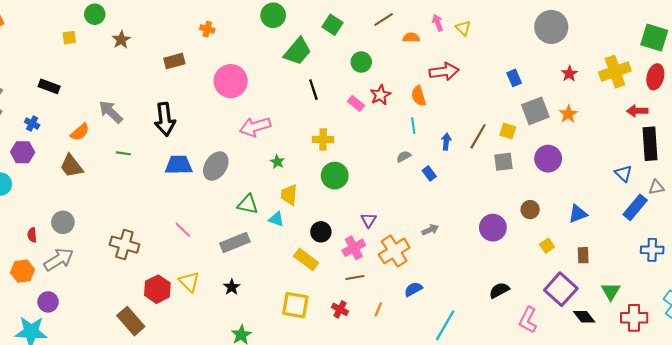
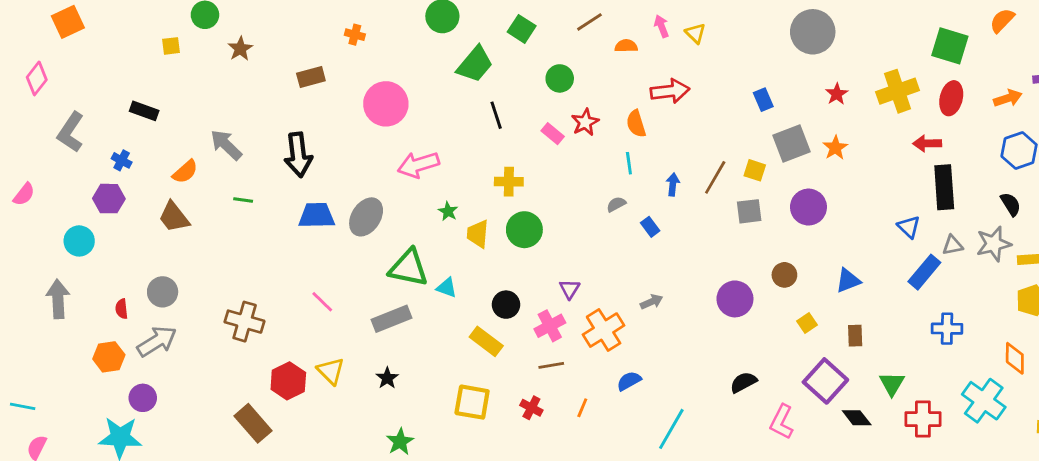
yellow trapezoid: (289, 195) -> (478, 234), moved
green triangle: (248, 204) -> (408, 268), size x1.4

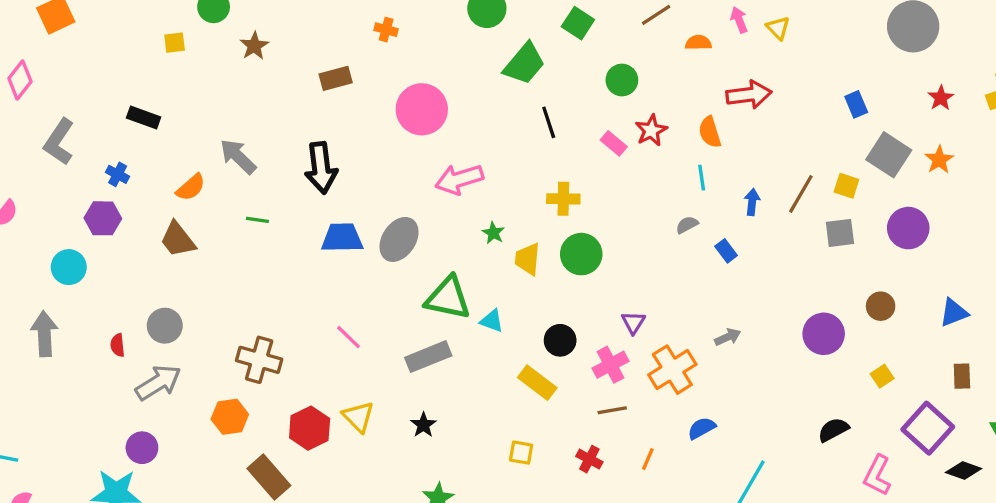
gray square: (792, 143) -> (889, 155), turned -36
yellow square: (807, 323) -> (882, 376), moved
orange hexagon: (109, 357) -> (230, 417), moved
yellow square: (472, 402) -> (521, 453), size x0.6
black diamond: (857, 418) -> (964, 470), turned -32

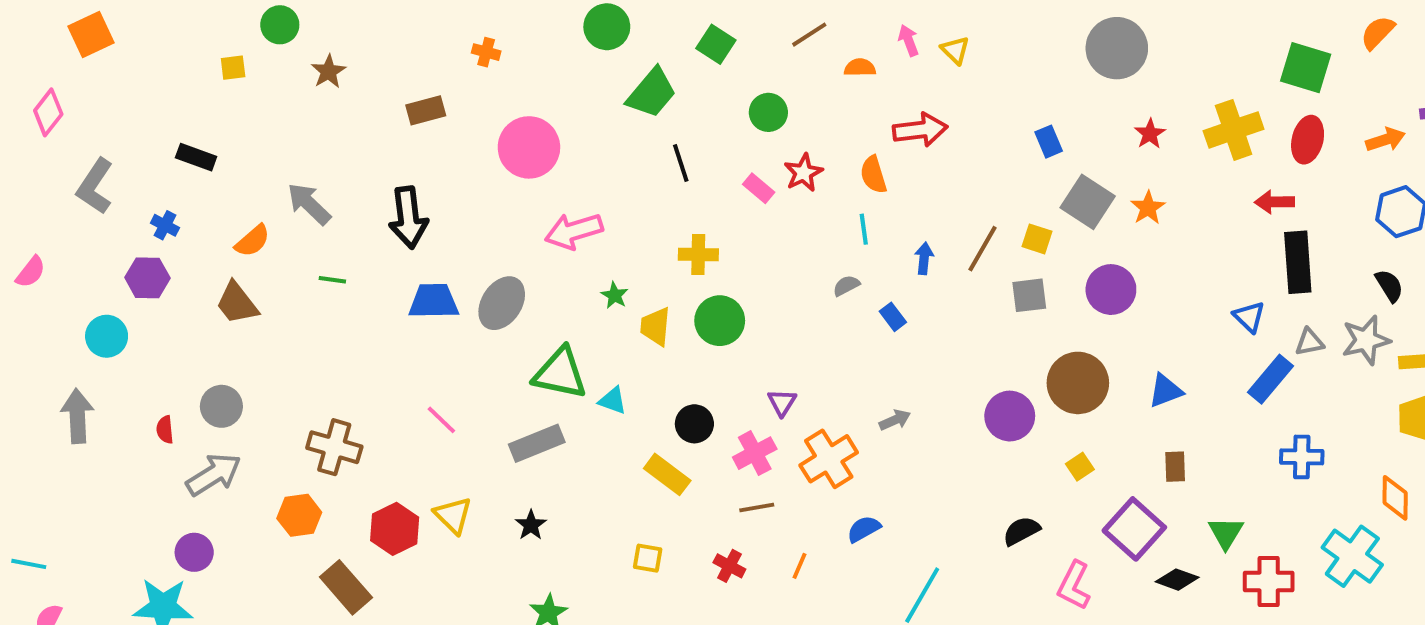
brown circle: (881, 306) -> (1078, 383), size x1.8

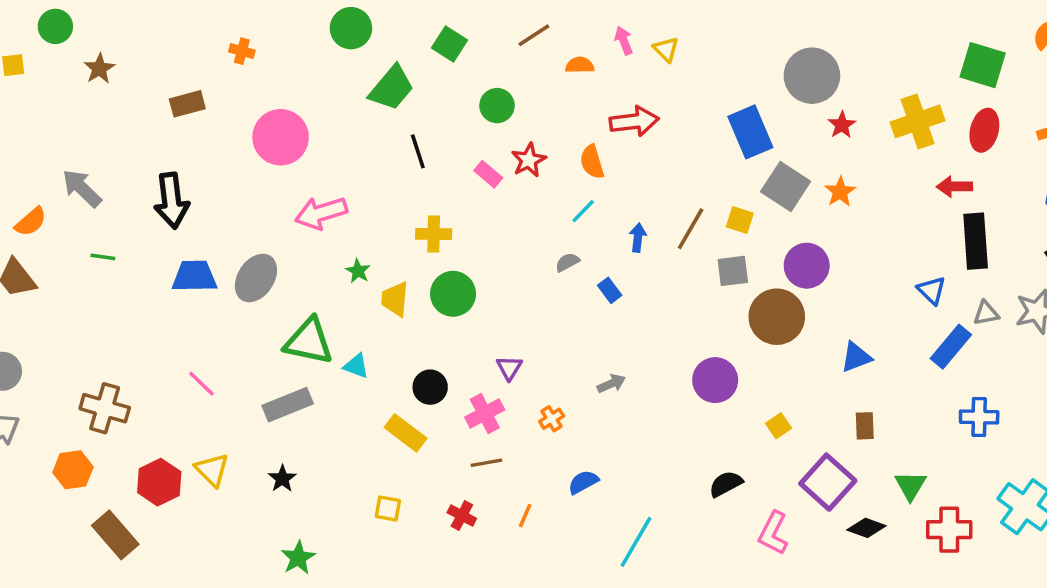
gray circle: (1117, 48) -> (812, 76), moved
blue rectangle: (1049, 142) -> (750, 132), size x1.8
cyan line: (864, 229) -> (583, 211), turned 52
brown circle: (1078, 383) -> (777, 317), moved
orange cross: (829, 459) -> (552, 419), size x0.5

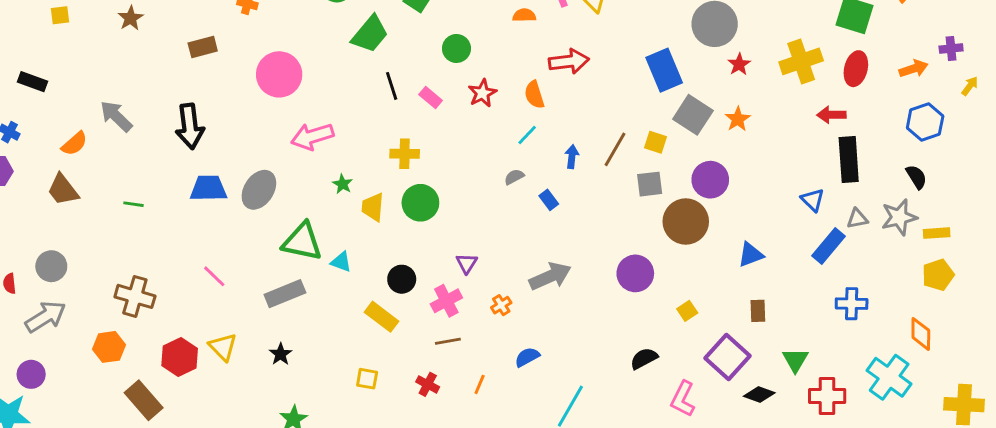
pink rectangle: (488, 174) -> (431, 97), moved
green line: (103, 257) -> (133, 204), moved
gray arrow: (611, 384) -> (550, 276), size x1.8

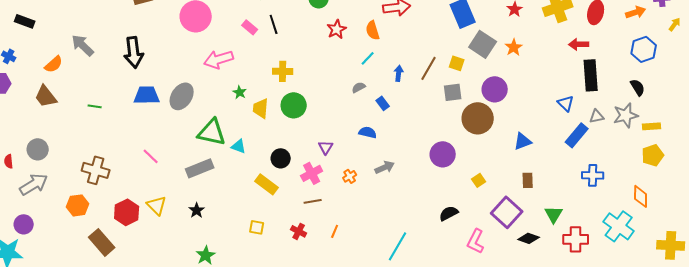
pink rectangle: (431, 97) -> (250, 27), moved
gray arrow: (550, 276) -> (385, 167), moved, size x0.7
blue semicircle: (527, 357) -> (368, 132), moved, turned 42

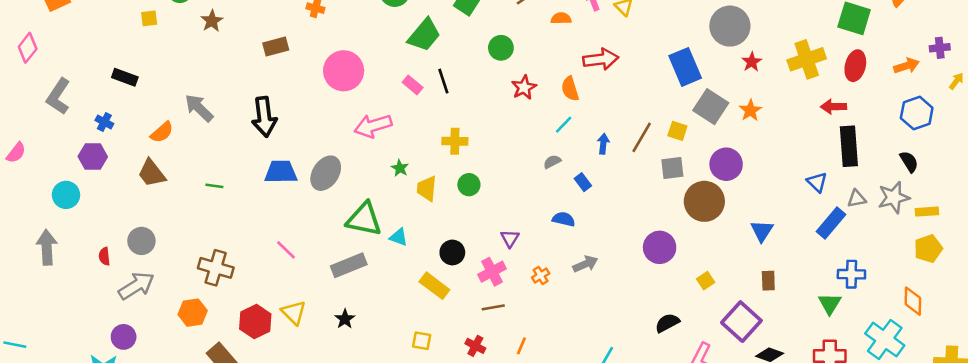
green circle: (294, 105) -> (469, 185), size x0.7
blue triangle: (523, 141) -> (762, 231), turned -36
green triangle: (554, 214) -> (830, 304), moved

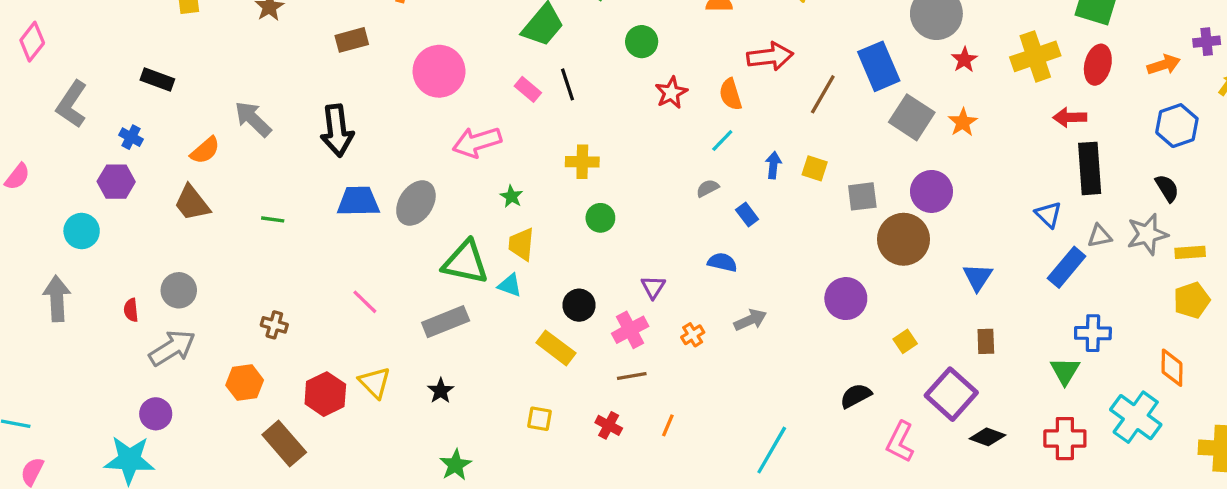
yellow square: (677, 131) -> (815, 168), moved
brown line: (642, 137) -> (823, 94), moved
yellow trapezoid: (427, 189) -> (521, 244), moved
brown cross: (216, 268) -> (274, 325), size x0.6

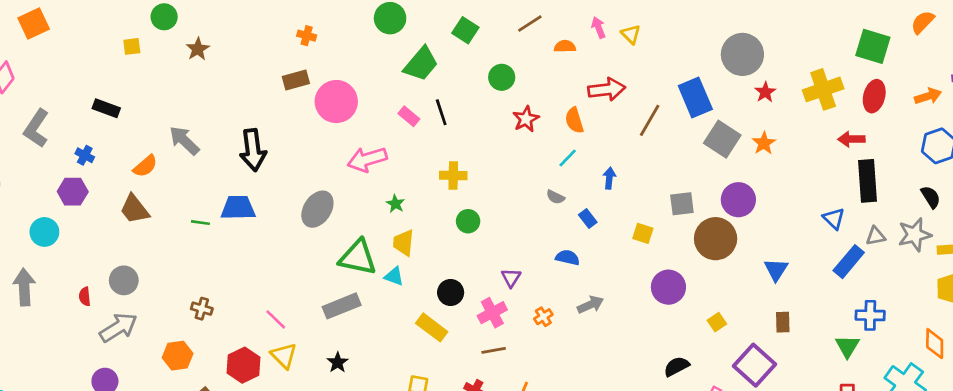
brown rectangle: (352, 40) -> (296, 80), moved
yellow square: (815, 168) -> (643, 233), moved
gray semicircle: (707, 188) -> (555, 197), turned -126
blue trapezoid: (358, 201) -> (238, 208), moved
pink line: (365, 302) -> (276, 319), moved

